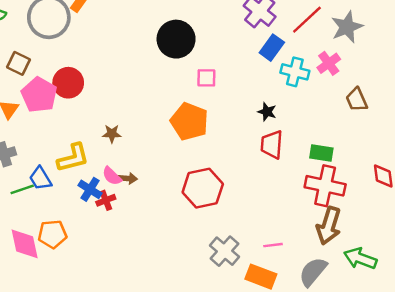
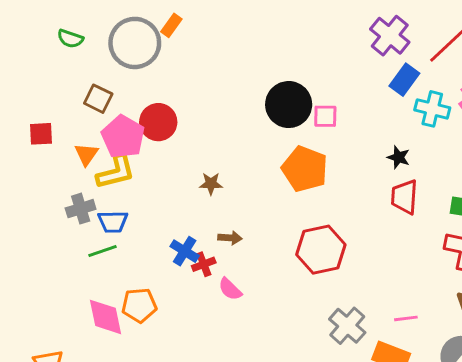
black circle: (176, 39) -> (289, 105), moved
yellow L-shape: (73, 158) -> (116, 172), moved
pink semicircle: (112, 176) -> (230, 289), moved
blue trapezoid: (40, 178) -> (113, 222), moved, turned -60

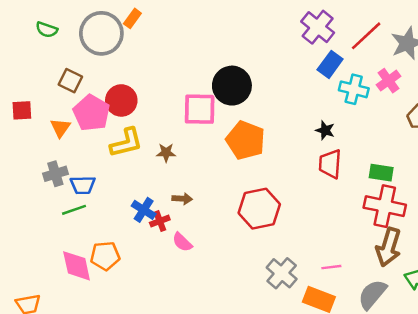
pink square: (325, 116) -> (200, 109), moved, size x1.6
yellow L-shape: (116, 172) -> (126, 143), moved

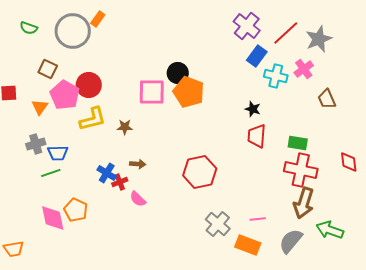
black circle: (232, 86) -> (178, 73), size x0.7
orange pentagon: (246, 140) -> (189, 92), moved
orange pentagon: (105, 256) -> (76, 210), turned 30

